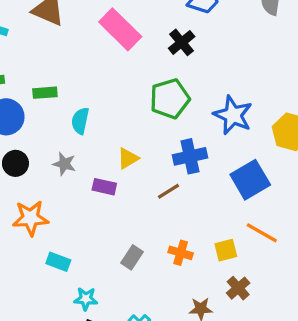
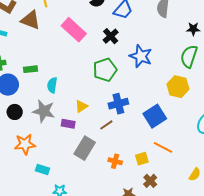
blue star: (233, 115) -> (141, 56), moved
gray star: (64, 164) -> (44, 111), size x1.6
gray rectangle: (132, 257) -> (85, 148), moved, size x1.6

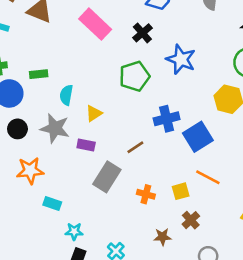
blue cross: (118, 104) -> (167, 119), moved
yellow triangle: (81, 106) -> (94, 113), moved

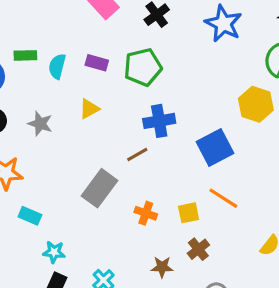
blue star: (181, 59) -> (223, 24), moved
cyan semicircle: (66, 95) -> (57, 66), moved
blue cross: (167, 119) -> (159, 121), moved
gray star: (55, 128) -> (40, 124), size x0.7
purple rectangle: (86, 145) -> (97, 63), moved

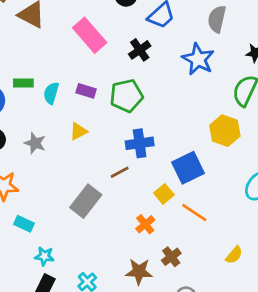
orange cross: (146, 213) -> (145, 224), moved, turned 30
yellow square: (189, 213) -> (164, 194), moved, turned -30
brown star: (162, 267) -> (139, 272), size x1.4

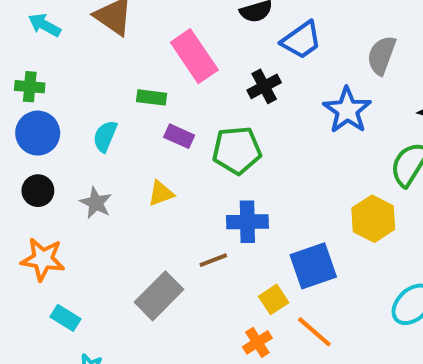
green rectangle: (23, 83) -> (152, 97), moved
cyan semicircle: (51, 93) -> (105, 136), moved
orange cross: (145, 224) -> (257, 342), moved

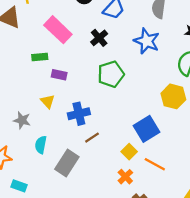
cyan semicircle: (105, 136) -> (41, 145), moved
green pentagon: (237, 150) -> (111, 74), moved
yellow triangle: (161, 193) -> (48, 101), moved, turned -40
blue cross: (247, 222) -> (79, 114), moved

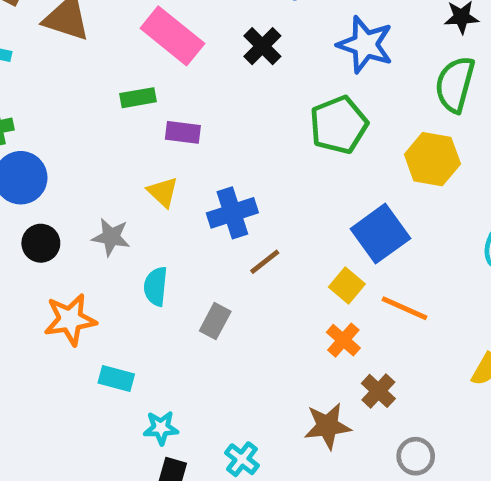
green pentagon: (111, 74) -> (339, 125), moved
gray rectangle: (67, 163) -> (215, 321), size x0.6

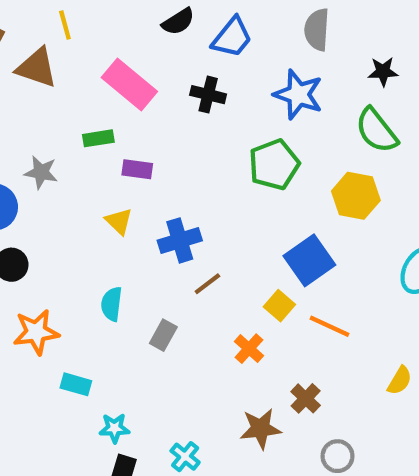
black cross: (262, 46) -> (208, 95), turned -32
green semicircle: (455, 84) -> (377, 130), turned -54
gray star: (111, 237) -> (41, 172), moved
orange cross: (343, 340) -> (249, 349), moved

